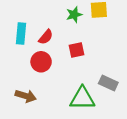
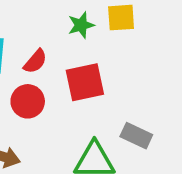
red square: (76, 50) -> (85, 82), size x1.5

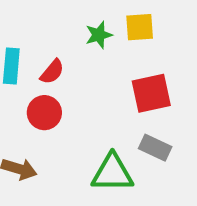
red square: (85, 82) -> (151, 93), moved

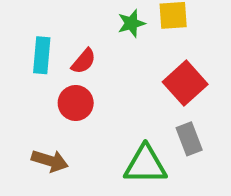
red square: (151, 93) -> (185, 83), turned -30
gray rectangle: (155, 148) -> (189, 139), turned 44

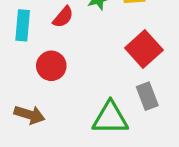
red semicircle: (84, 61) -> (63, 17), moved

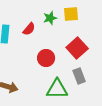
red circle: (51, 66) -> (46, 58), moved

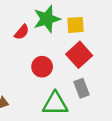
yellow square: (71, 14) -> (76, 25), moved
green star: (50, 18) -> (47, 19), size x1.6

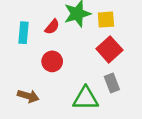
red circle: (42, 67) -> (52, 61), moved

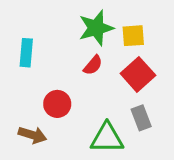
red semicircle: (52, 27) -> (93, 65), moved
red circle: (52, 61) -> (57, 104), moved

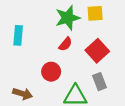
yellow square: (133, 36) -> (95, 13), moved
red circle: (57, 104) -> (51, 72), moved

